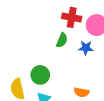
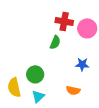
blue star: (86, 48) -> (82, 64), moved

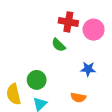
green semicircle: (55, 42) -> (59, 45), turned 112

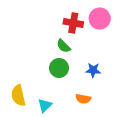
pink circle: (94, 30) -> (100, 19), moved
green circle: (37, 80) -> (59, 68), moved

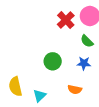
red cross: (73, 23) -> (66, 20), turned 36
green semicircle: (63, 46) -> (87, 41), moved

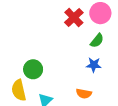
green semicircle: (87, 41) -> (97, 41), turned -96
green circle: (53, 61) -> (33, 69), moved

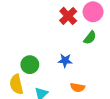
blue star: (94, 65) -> (65, 60), moved

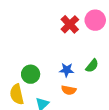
green semicircle: (90, 38) -> (92, 66), moved
orange semicircle: (77, 87) -> (69, 90), moved

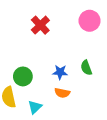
red cross: (70, 24) -> (40, 25), moved
green semicircle: (92, 66) -> (86, 68), turned 120

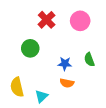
pink circle: (90, 21) -> (80, 21), moved
green circle: (23, 76) -> (30, 48), moved

